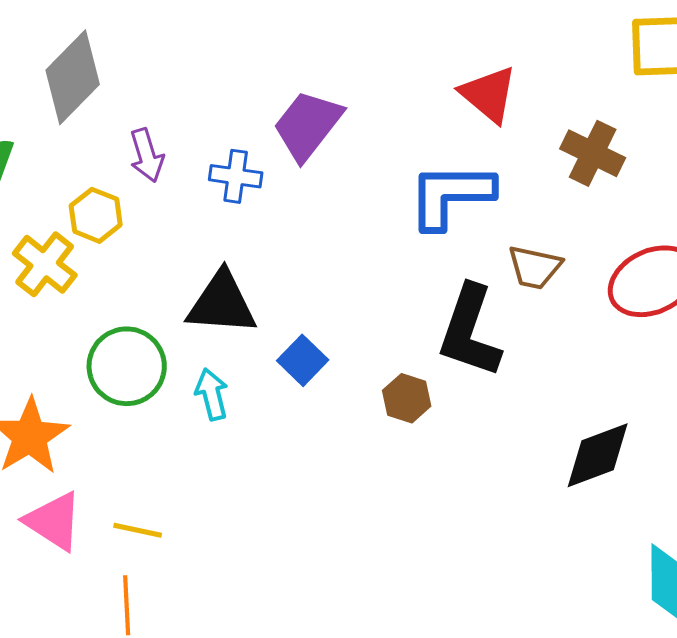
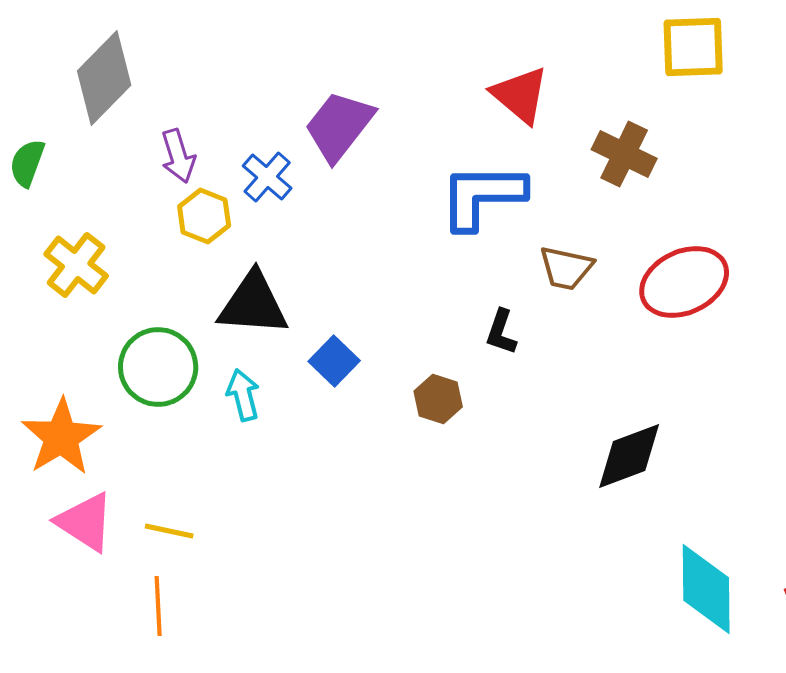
blue cross: (236, 176) -> (267, 177), turned 33
yellow hexagon: (96, 215) -> (204, 216), moved
black L-shape: (470, 331) -> (501, 332), size x0.5

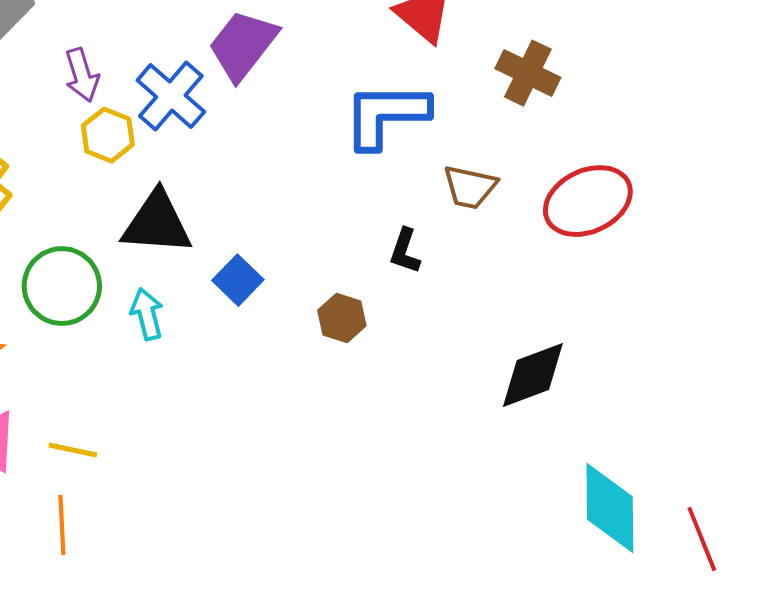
blue cross: (267, 177) -> (171, 96), size x1.4

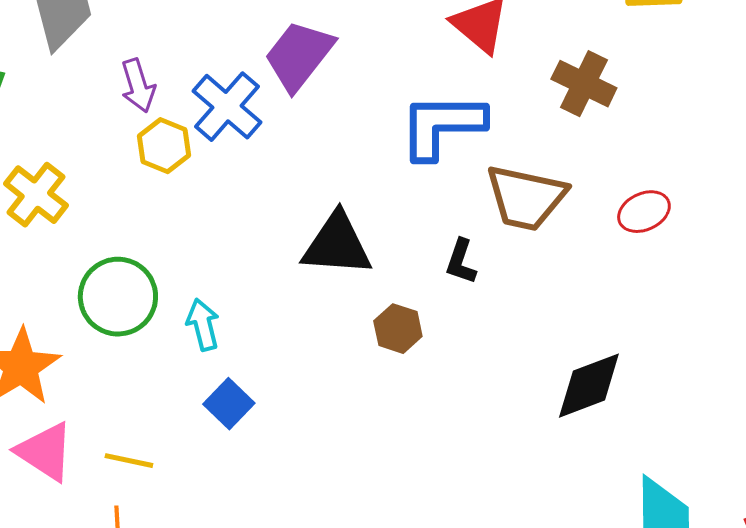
brown trapezoid: (470, 187) -> (526, 198), size x1.5
red ellipse: (588, 201) -> (644, 212), size x0.6
black triangle: (157, 223) -> (337, 245), moved
blue square: (238, 280) -> (229, 404), moved

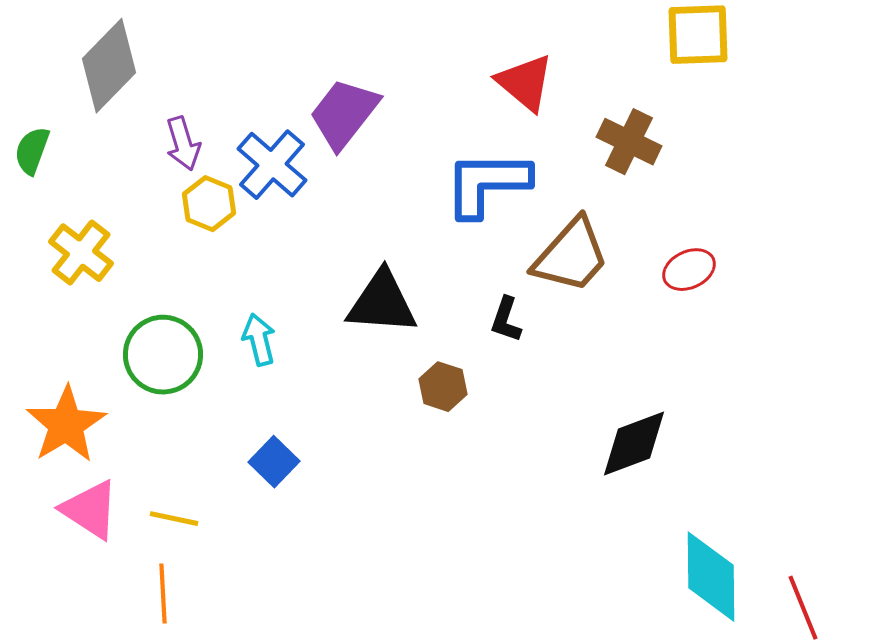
brown trapezoid: (526, 198) -> (571, 256), turned -60
cyan arrow: (203, 325) -> (259, 340), moved

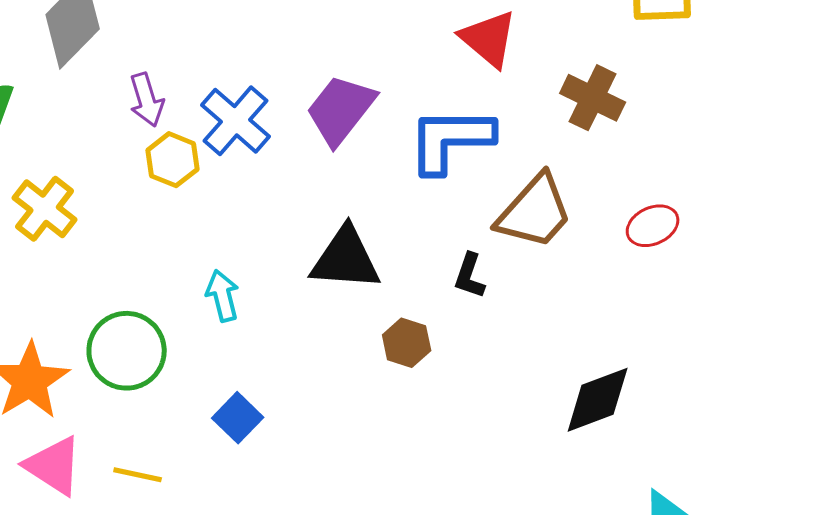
purple trapezoid: (344, 114) -> (341, 110), moved
green circle: (163, 355) -> (127, 351), moved

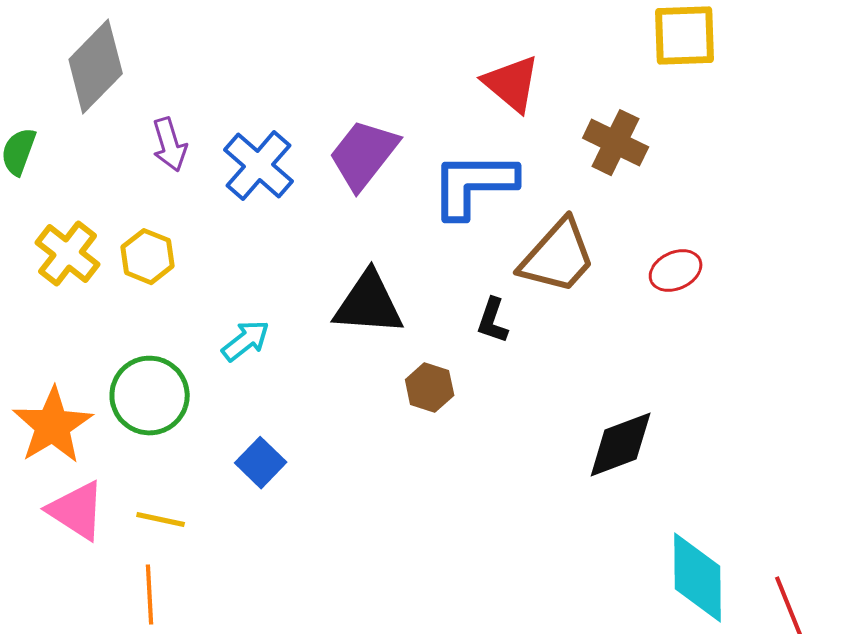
yellow hexagon: (173, 160) -> (148, 257), moved
cyan arrow: (223, 296) -> (246, 341), turned 66

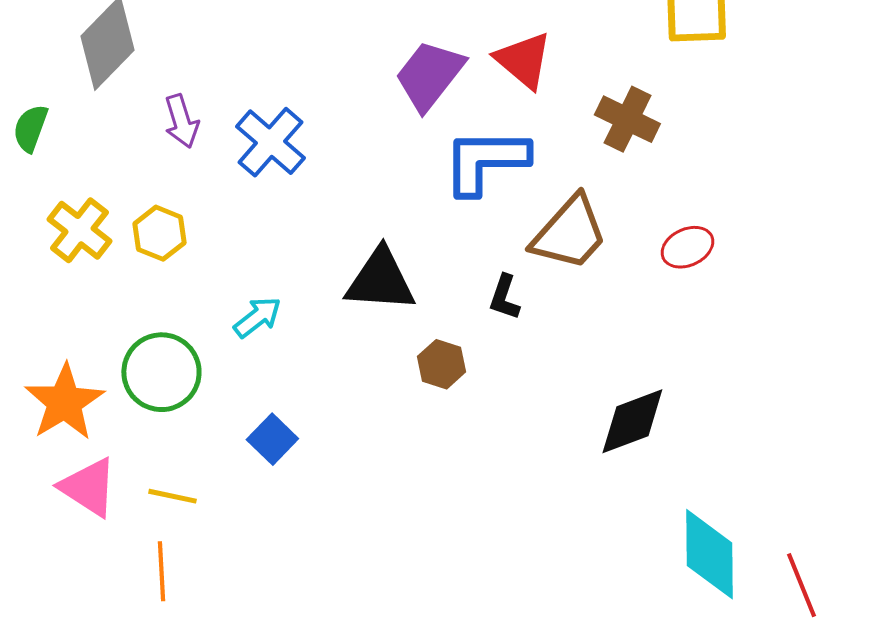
purple trapezoid: (364, 155) -> (429, 75), moved

